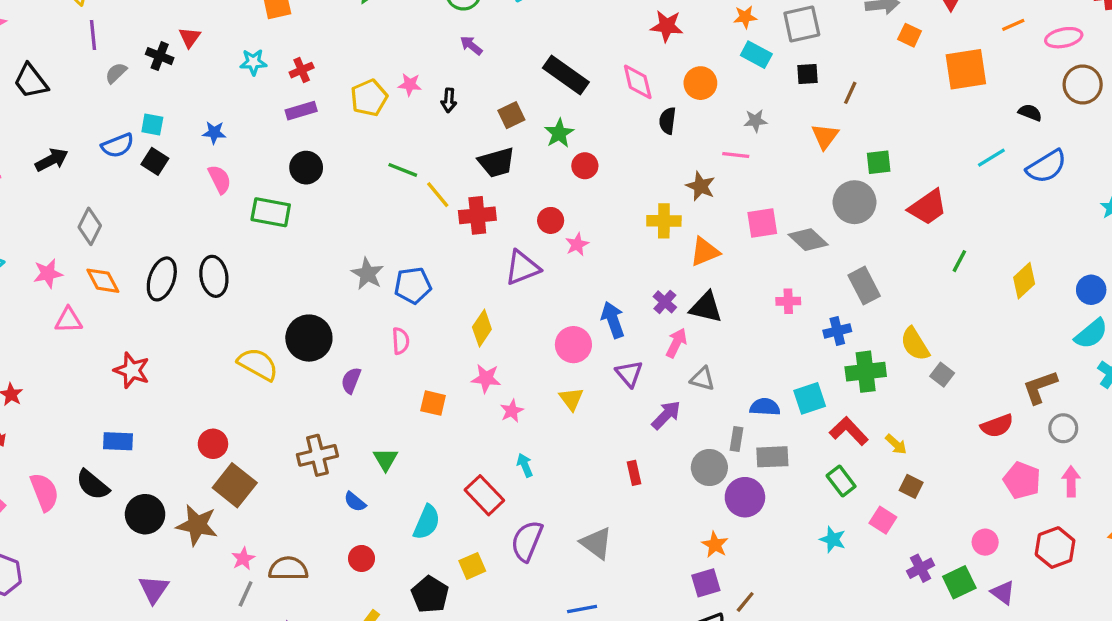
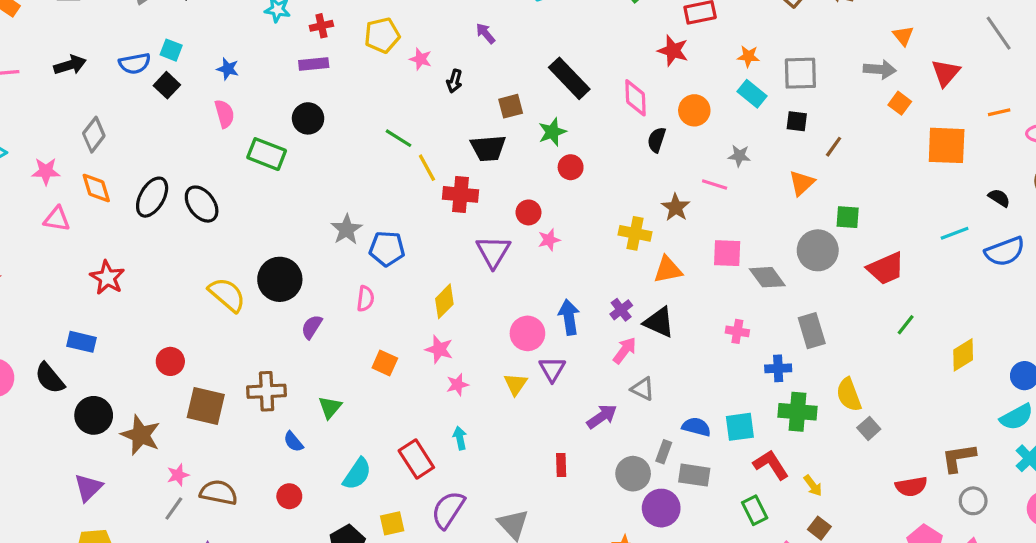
yellow pentagon: (369, 98) -> (382, 35), moved
purple triangle: (522, 268) -> (493, 252), turned -48
black ellipse: (214, 276) -> (202, 204), turned -39
purple triangle: (629, 374) -> (552, 369), moved
brown square: (235, 485) -> (206, 406), moved, turned -36

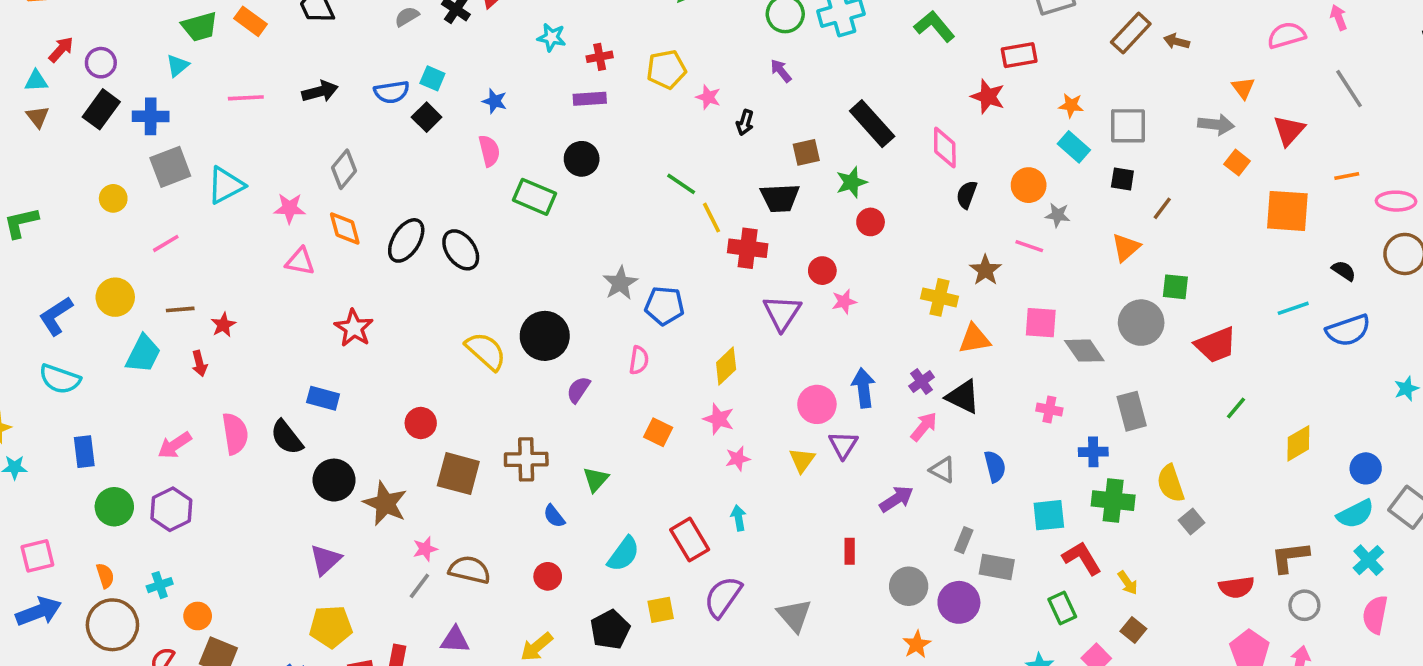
orange circle: (694, 110) -> (1029, 185), moved
blue semicircle: (696, 427) -> (995, 466), moved, turned 60
gray circle: (633, 474) -> (909, 586), moved

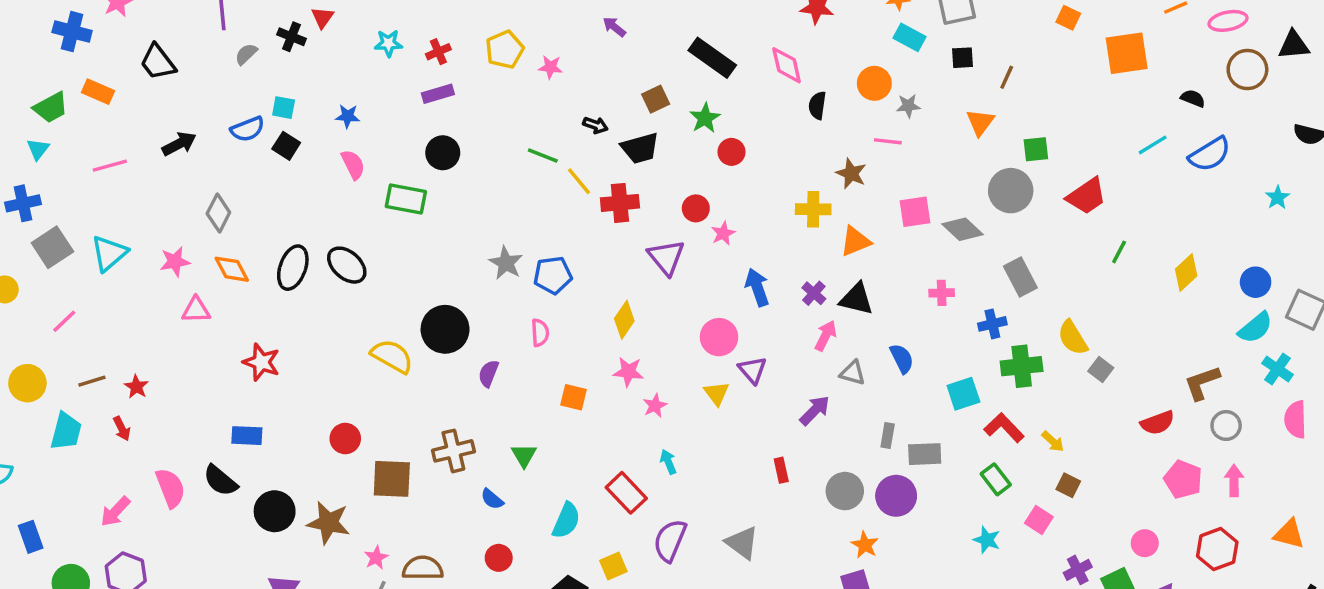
black arrow: (745, 123) -> (595, 125), moved, turned -75
blue arrow: (864, 388) -> (757, 287), moved

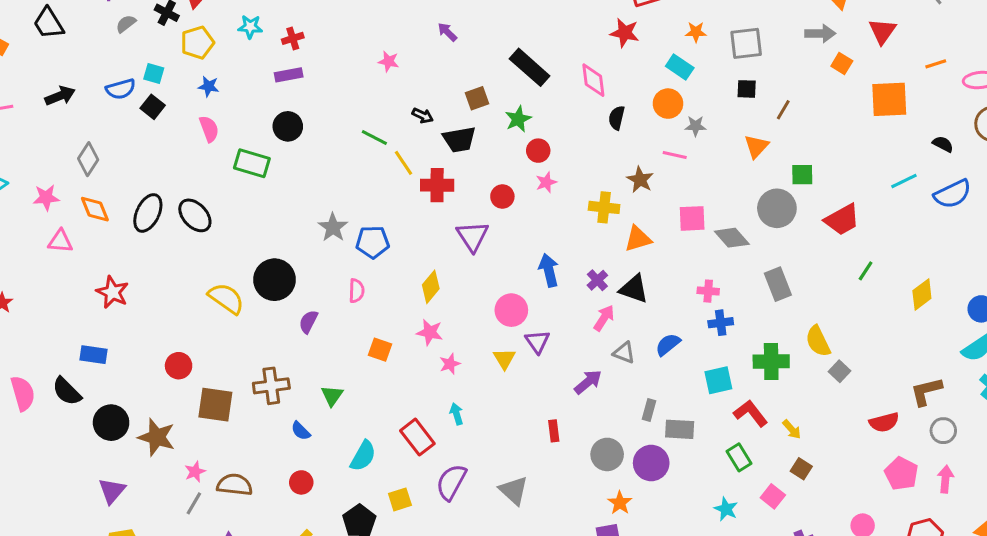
cyan rectangle: (909, 37) -> (680, 67), moved
yellow pentagon: (505, 50) -> (197, 43), moved
pink star: (723, 233) -> (546, 182), moved
blue cross: (992, 324) -> (721, 323), moved
blue semicircle: (902, 359) -> (668, 345), turned -108

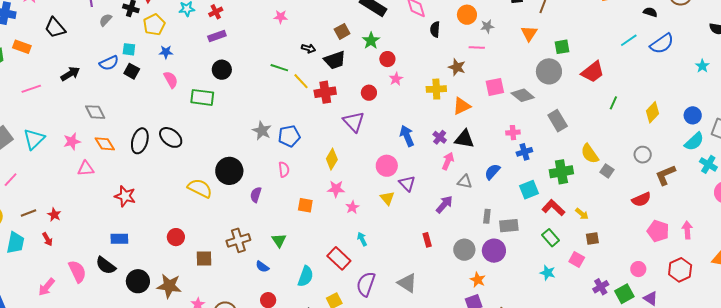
gray diamond: (88, 159) -> (95, 112), turned -50
brown square: (215, 405) -> (204, 259), size x0.7
gray circle: (943, 431) -> (643, 155), moved
brown square: (801, 469) -> (592, 238), turned -32

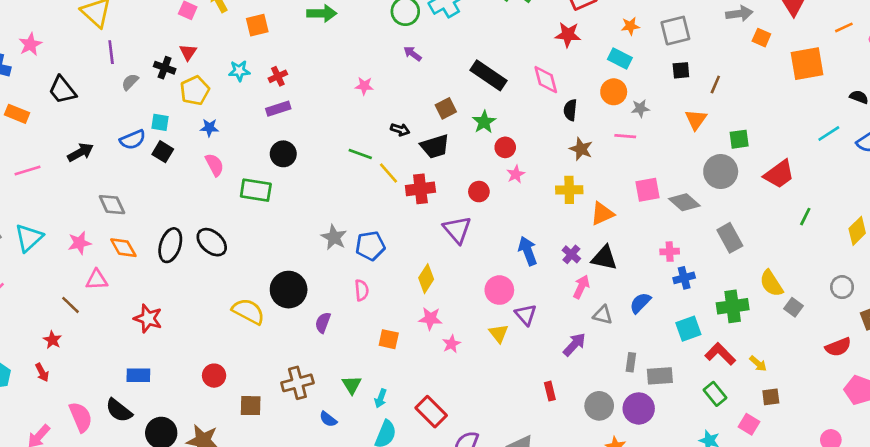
brown star: (457, 67) -> (581, 149), moved
brown line: (29, 213) -> (71, 305), moved, turned 63
cyan arrow: (362, 239) -> (381, 398), moved, turned -136

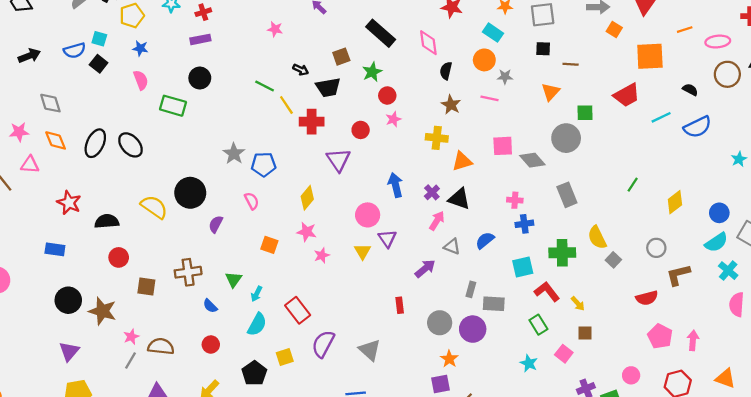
brown line: (715, 84) -> (571, 64), turned 63
red trapezoid: (779, 174) -> (627, 95), moved
pink semicircle: (362, 290) -> (252, 201), turned -30
black semicircle: (119, 410) -> (107, 221), moved, turned 130

